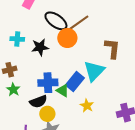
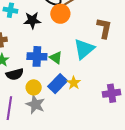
blue rectangle: (75, 82) -> (58, 84), moved
green triangle: (63, 91) -> (56, 58), moved
black semicircle: (38, 102) -> (15, 74), moved

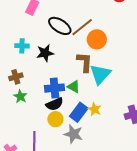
orange circle: (60, 14) -> (97, 39), moved
brown L-shape: (104, 28) -> (85, 62), moved
black semicircle: (15, 74) -> (55, 104), moved
gray star: (35, 104) -> (73, 134), moved

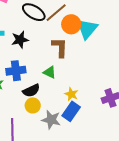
cyan triangle: (100, 74) -> (87, 29), moved
blue cross: (55, 88) -> (16, 71), moved
blue rectangle: (79, 112) -> (71, 111), moved

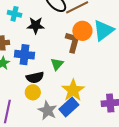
orange circle: (71, 24) -> (82, 31), moved
green triangle: (50, 72) -> (57, 64), turned 32
yellow star: (71, 94) -> (73, 90), size x1.6

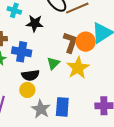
orange circle: (82, 31) -> (86, 42), moved
yellow star: (73, 90) -> (78, 68), moved
blue rectangle: (69, 107) -> (62, 107), turned -48

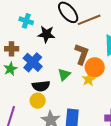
orange circle: (86, 42) -> (95, 67), moved
blue cross: (22, 52) -> (33, 62), turned 30
yellow star: (78, 68) -> (89, 80), size x0.6

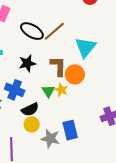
black star: (46, 34) -> (27, 63), moved
yellow star: (89, 80) -> (61, 90), moved

